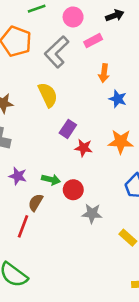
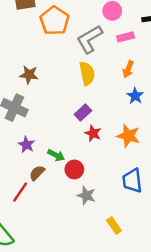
yellow semicircle: (48, 95) -> (87, 73), moved

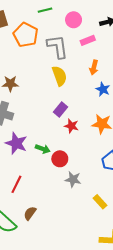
gray L-shape: (89, 39) -> (58, 47), turned 120
purple star: (26, 145) -> (16, 143), size x1.5
brown semicircle: (37, 173) -> (30, 213), moved

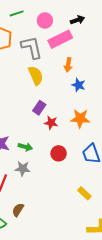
pink rectangle: (88, 40) -> (60, 39), size x1.6
red circle: (60, 159) -> (59, 153), moved
gray star: (73, 179) -> (23, 169), moved

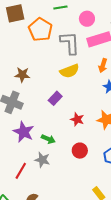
yellow semicircle: (36, 75) -> (70, 71), turned 84
purple rectangle: (39, 108) -> (55, 98), moved

